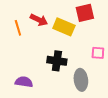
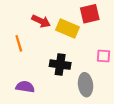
orange line: (18, 28) -> (19, 43), moved

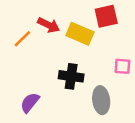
orange line: (19, 43) -> (22, 39), moved, turned 63
purple semicircle: (25, 87) -> (30, 103), turned -60

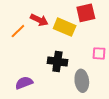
purple semicircle: (30, 103) -> (24, 83), turned 30

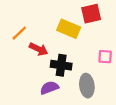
red arrow: (39, 20) -> (39, 49), moved
purple semicircle: (24, 83) -> (49, 88), moved

